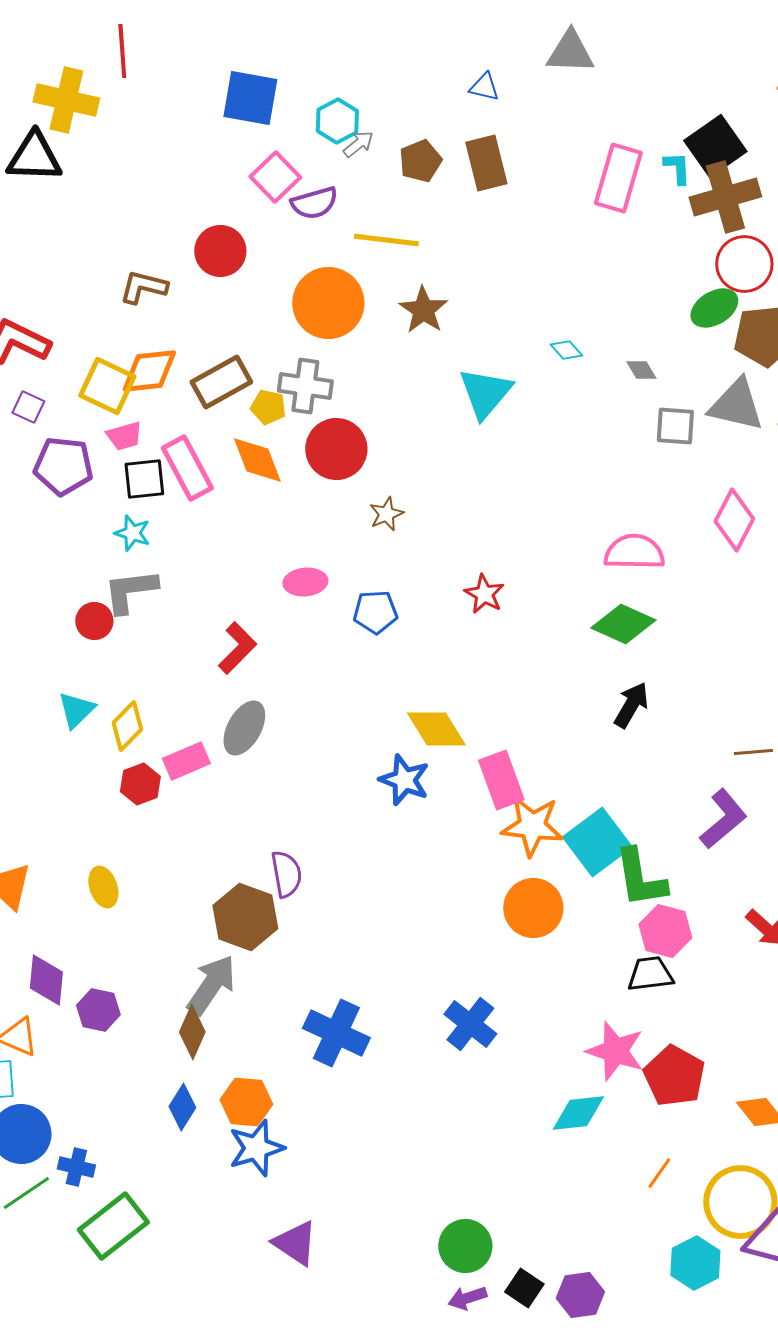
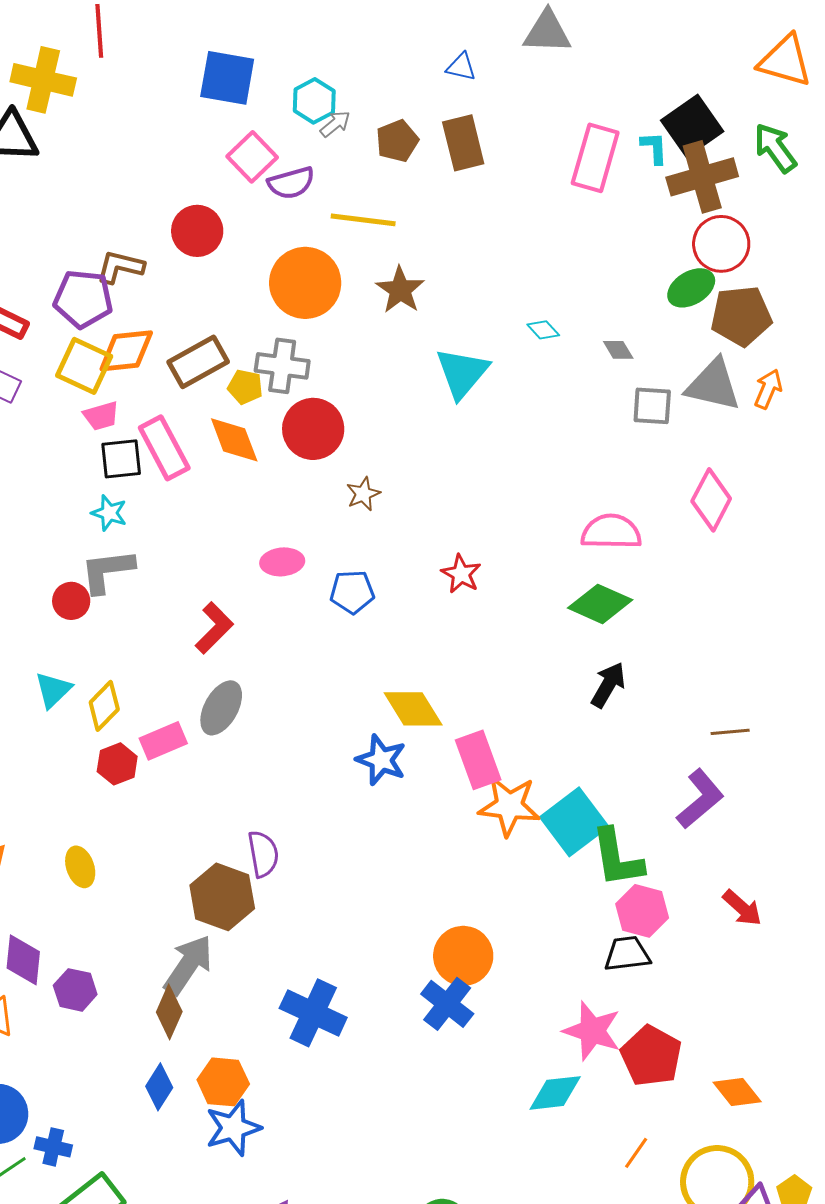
purple pentagon: (63, 466) -> (83, 299), moved
orange circle: (533, 908) -> (463, 956), moved

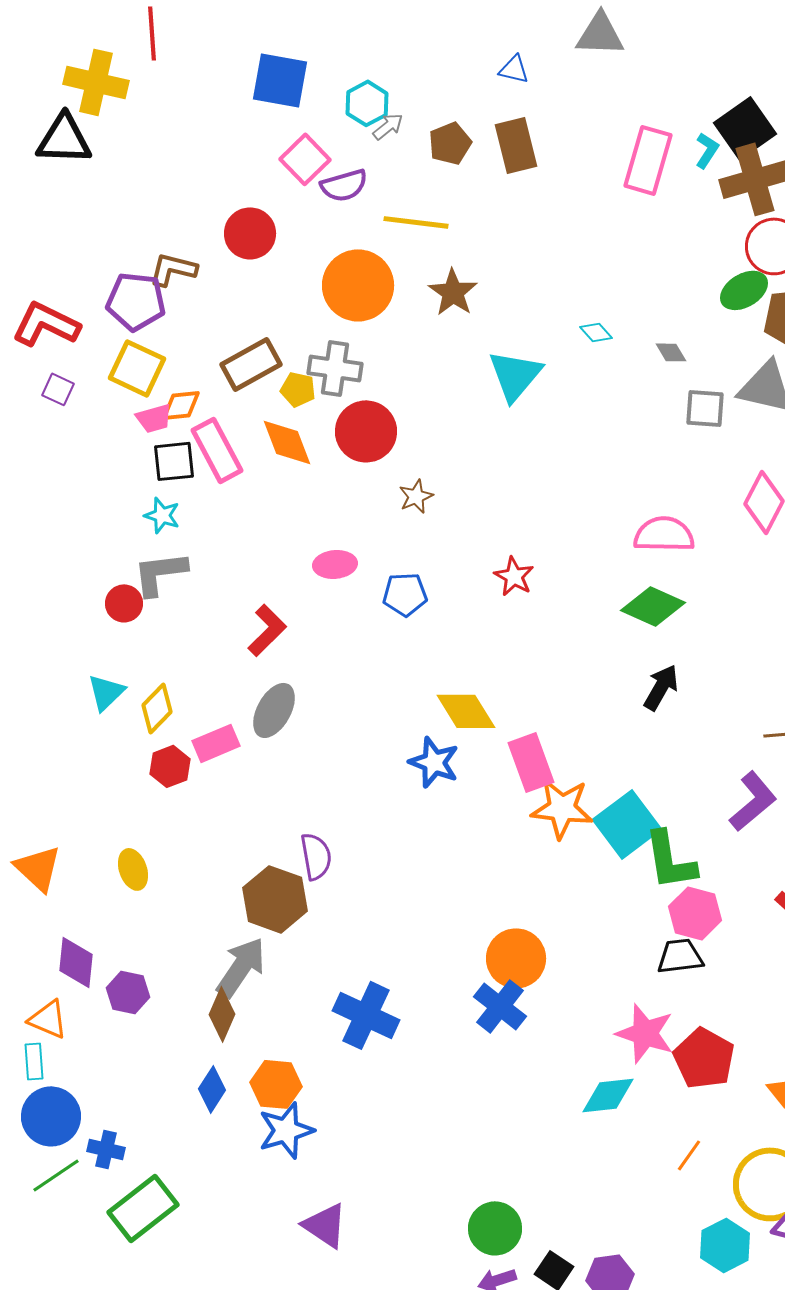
cyan L-shape: (654, 148) -> (707, 150), turned 36
orange diamond: (126, 351) -> (181, 405), moved, size x0.7

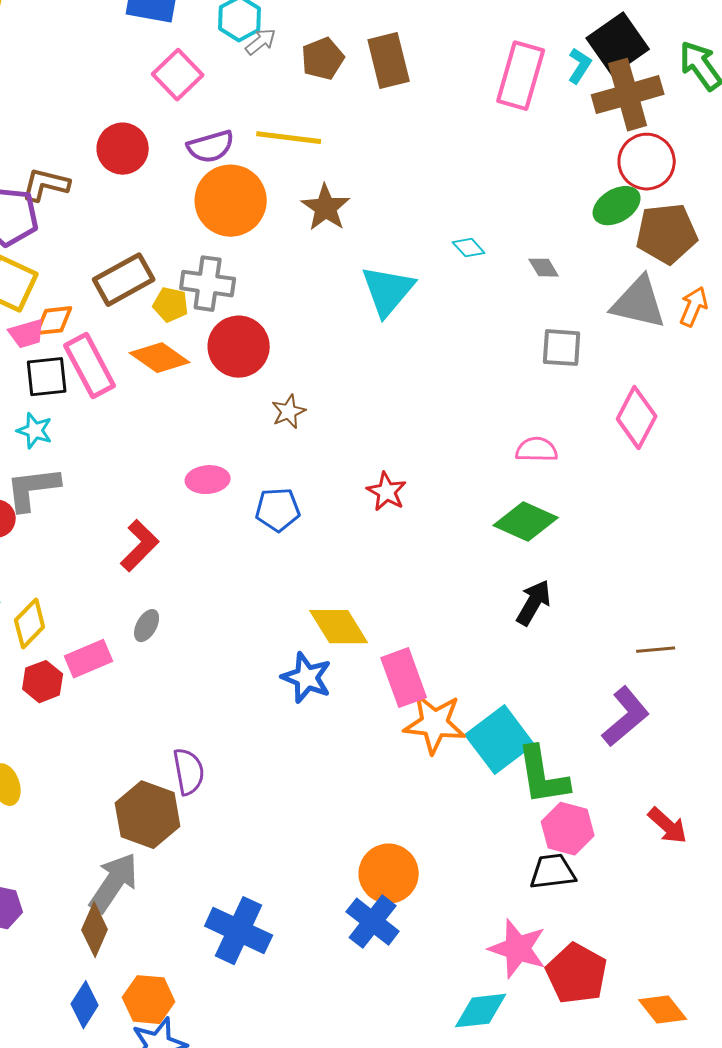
purple semicircle: (344, 185) -> (211, 147), moved
gray square: (705, 408) -> (562, 348), moved
orange diamond: (287, 442) -> (160, 358), turned -34
pink semicircle: (664, 534) -> (537, 450), size x0.7
gray ellipse: (274, 710) -> (147, 626), size x0.6

